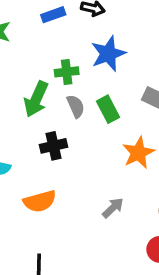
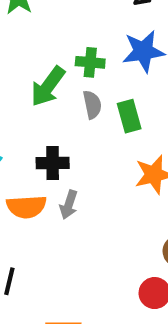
black cross: (53, 146) -> (53, 163), moved
gray arrow: (113, 208) -> (69, 205), moved, turned 140

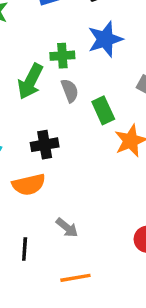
green rectangle: (129, 116) -> (103, 110), moved
gray arrow: (69, 205) -> (67, 228), moved, turned -60

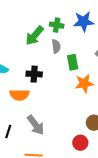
gray arrow: (67, 228) -> (36, 125), size x1.5

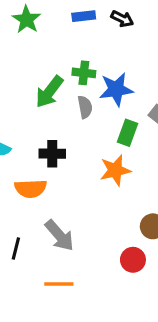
blue star: (84, 22) -> (116, 89), moved
green rectangle: (73, 62) -> (127, 133), moved, turned 35
orange star: (84, 84) -> (115, 170), moved

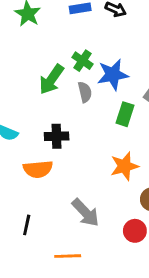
green cross: (84, 73) -> (83, 61), turned 30
orange star: (115, 170) -> (124, 166), moved
gray arrow: (59, 235) -> (86, 213), moved

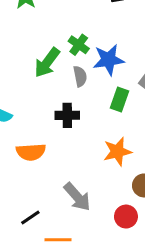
black cross: (57, 136) -> (67, 115), moved
black line: (27, 225) -> (30, 218), moved, turned 42

